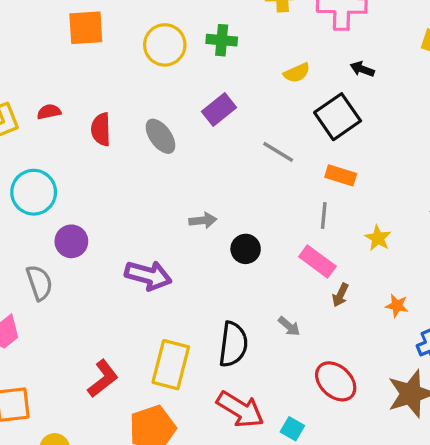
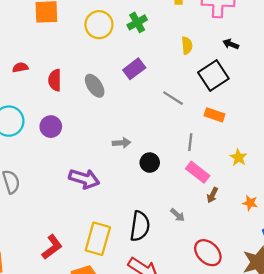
green cross: (222, 40) -> (137, 22), turned -36
yellow semicircle: (297, 73) -> (187, 45), turned -72
gray line: (324, 216) -> (190, 142), moved
purple circle: (71, 241) -> (51, 127), moved

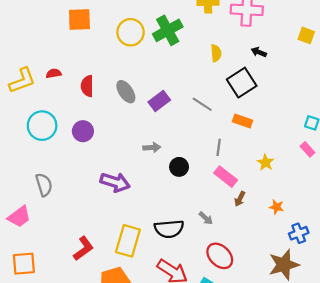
green cross: (137, 22) -> (168, 30), size x1.5
purple rectangle: (134, 69) -> (159, 101), moved
black semicircle: (140, 226) -> (169, 229), turned 76
red ellipse: (208, 253) -> (220, 256), moved

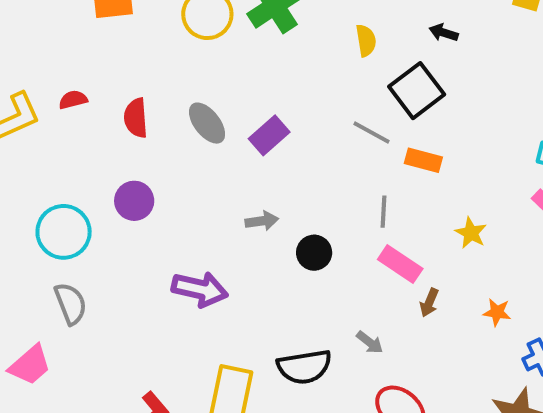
gray line: (202, 104) -> (371, 133), moved
cyan circle: (42, 126) -> (64, 232), moved

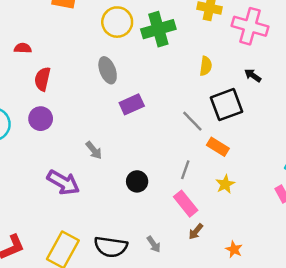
red semicircle: (136, 118) -> (42, 79), moved
gray ellipse: (207, 123) -> (108, 70), moved
gray arrow: (262, 221) -> (94, 150), moved, turned 42
yellow star: (471, 233) -> (225, 184), moved

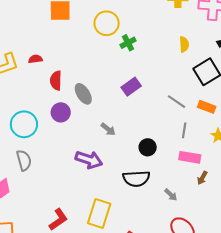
green cross: (158, 29) -> (128, 43), moved, size x0.6
gray ellipse: (108, 70) -> (83, 94), moved
gray line: (192, 121) -> (176, 102), moved
pink rectangle: (186, 204) -> (190, 157), turned -30
black semicircle: (111, 247) -> (136, 179), moved

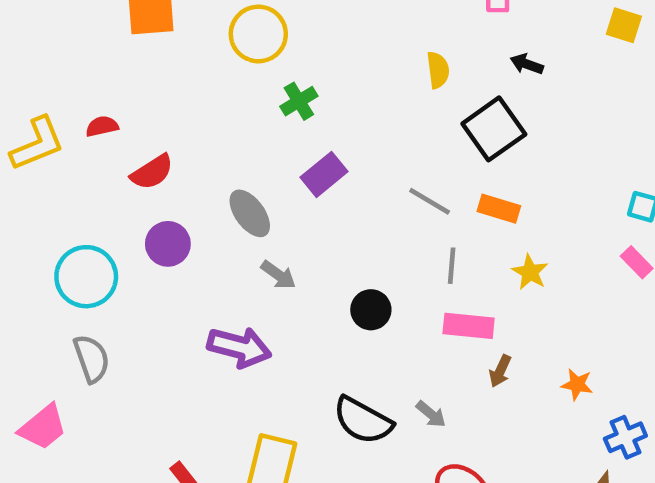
green cross: (128, 43) -> (299, 101), moved
red semicircle: (56, 81) -> (152, 172), turned -120
gray ellipse: (83, 94) -> (250, 213), moved
black semicircle: (136, 179) -> (363, 420), moved, turned 36

